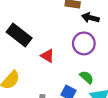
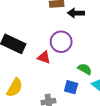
purple circle: (84, 43) -> (61, 42), moved

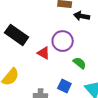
green semicircle: (85, 69) -> (80, 63), moved

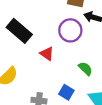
purple circle: (63, 41) -> (70, 30), moved

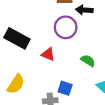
blue square: (66, 92) -> (65, 88), moved

